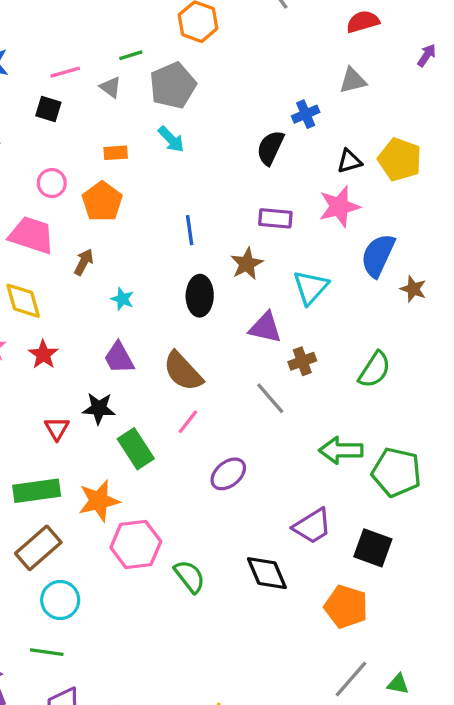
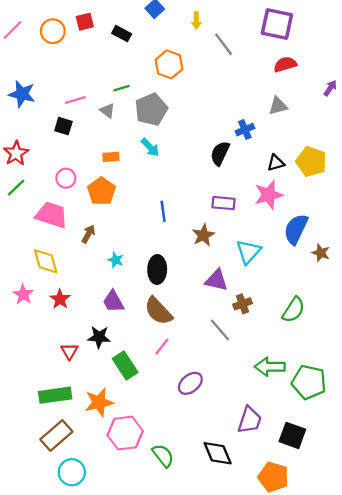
black ellipse: (200, 296) -> (157, 269), moved
purple trapezoid: (312, 526) -> (250, 420), turned -40

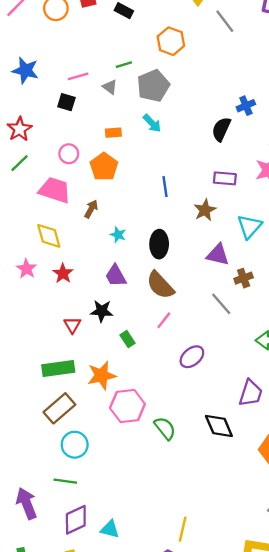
green rectangle: (125, 366) -> (127, 339), size x0.6

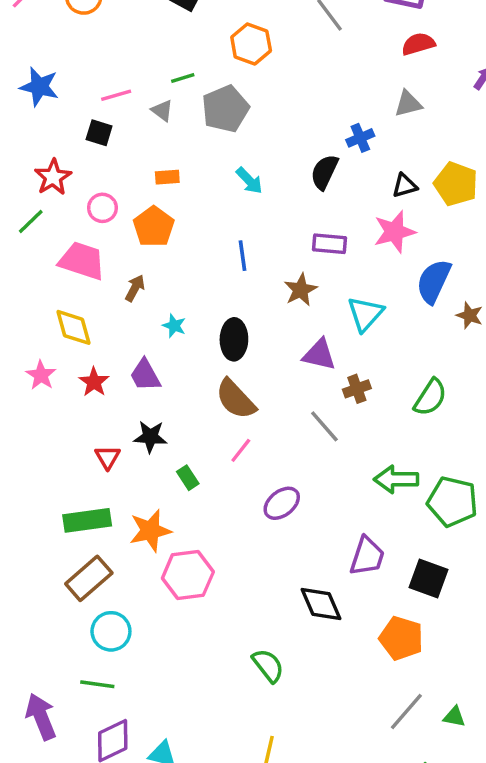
cyan arrow: (152, 123) -> (249, 181), moved
red star: (20, 129) -> (53, 177), moved
purple trapezoid: (116, 276) -> (145, 375), moved
green semicircle: (165, 428) -> (268, 665), moved

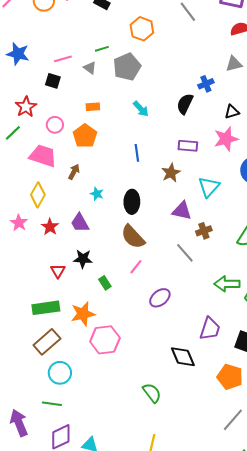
yellow diamond: (73, 327) -> (38, 195), turned 45

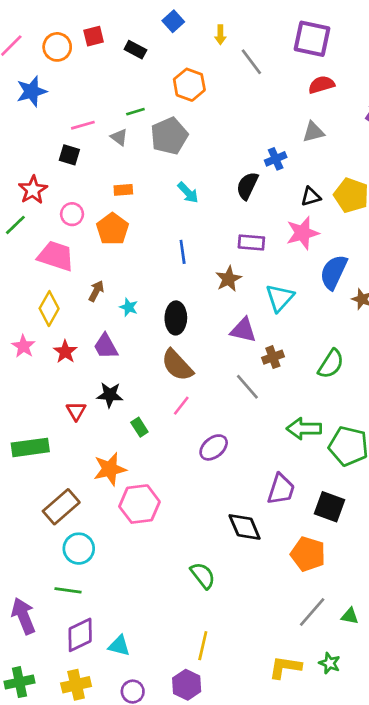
blue star: (18, 54) -> (32, 91), moved, turned -30
brown arrow: (74, 172) -> (96, 291), moved
green rectangle: (46, 308) -> (30, 447), moved

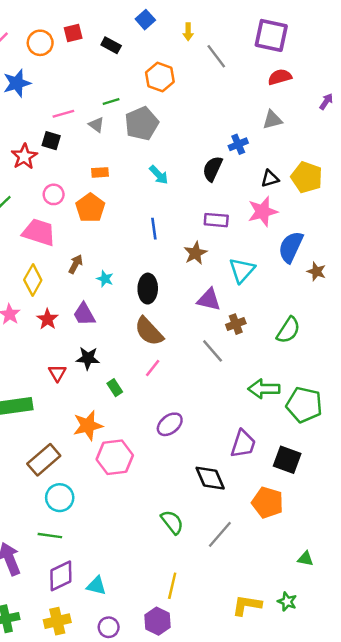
red star: (33, 190) -> (24, 157), moved
purple ellipse: (214, 447) -> (170, 424), moved
gray line: (312, 612) -> (220, 534), moved

